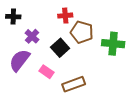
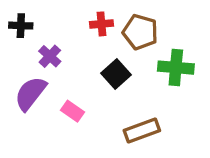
brown pentagon: (82, 32) -> (140, 32), moved
black square: (60, 48) -> (116, 74), moved
brown rectangle: (74, 84) -> (142, 131), moved

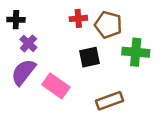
purple cross: (50, 56) -> (28, 43), moved
black square: (116, 74) -> (90, 57), turned 30
pink rectangle: (72, 111) -> (56, 86), size x1.5

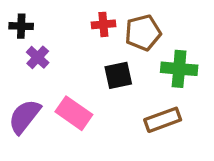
brown pentagon: (108, 25) -> (143, 33), turned -30
purple semicircle: (23, 72) -> (25, 117), moved
brown rectangle: (109, 101) -> (163, 120), moved

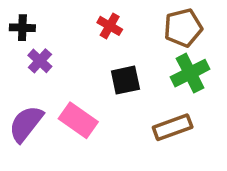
red cross: (103, 24) -> (110, 26), turned 35
brown pentagon: (143, 33) -> (183, 28), moved
green cross: (179, 69) -> (190, 73), turned -32

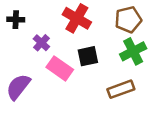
red cross: (110, 26) -> (77, 18), size x1.6
purple cross: (40, 61) -> (41, 43), moved
pink rectangle: (78, 120) -> (60, 68), moved

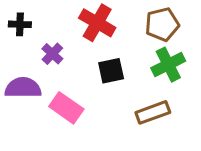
pink rectangle: (60, 68) -> (66, 108), moved
purple semicircle: (18, 87) -> (23, 88), moved, turned 52

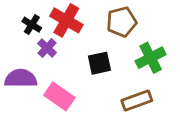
red cross: (97, 23) -> (66, 20), moved
black cross: (20, 24) -> (32, 25), moved, turned 30
brown pentagon: (162, 24) -> (122, 22), moved

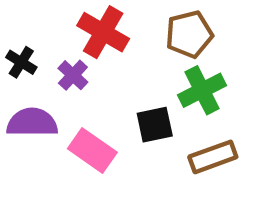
black cross: (32, 25) -> (21, 62), moved
green cross: (151, 58) -> (202, 90), moved
black square: (99, 63) -> (155, 125), moved

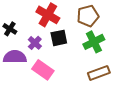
purple cross: (73, 75) -> (35, 43), moved
black square: (155, 125) -> (59, 38), moved

